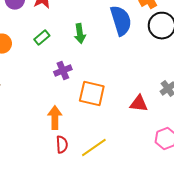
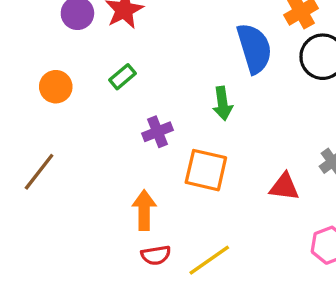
green arrow: (80, 34) -> (223, 103), moved
red semicircle: (62, 145) -> (156, 255), turned 84

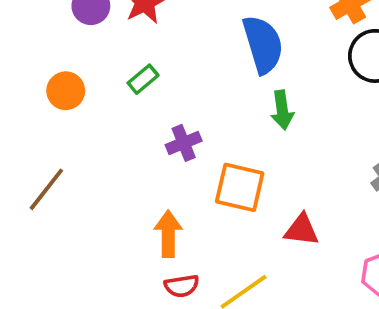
blue semicircle: (254, 48) -> (263, 44), moved
green arrow: (223, 103) -> (282, 110), moved
red triangle: (284, 187) -> (302, 230), moved

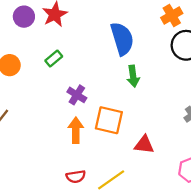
purple cross: (184, 143) -> (77, 95), turned -36
orange arrow: (168, 234) -> (76, 130), moved

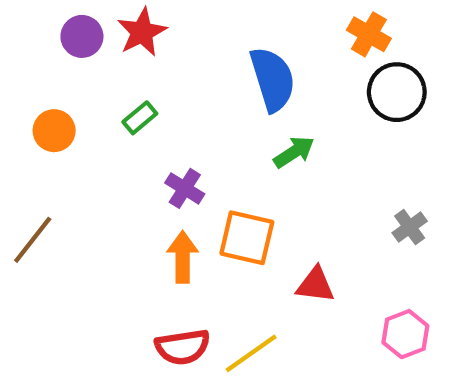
orange cross: (172, 15) -> (369, 34), turned -30
green arrow: (133, 76) -> (294, 152), turned -115
red semicircle: (76, 177) -> (183, 347), size x1.4

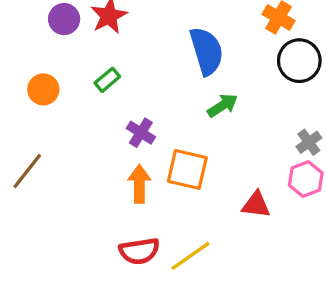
gray cross: (410, 227) -> (309, 142), moved
red triangle: (315, 285) -> (256, 205), moved
pink hexagon: (405, 334) -> (306, 179), moved

